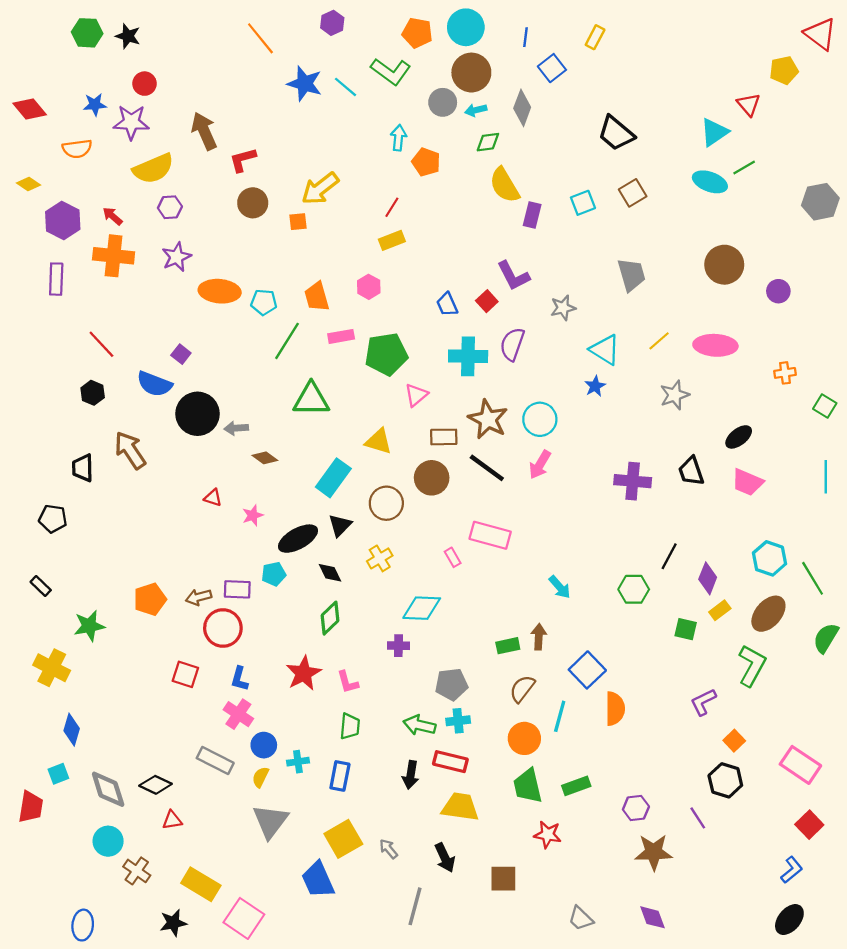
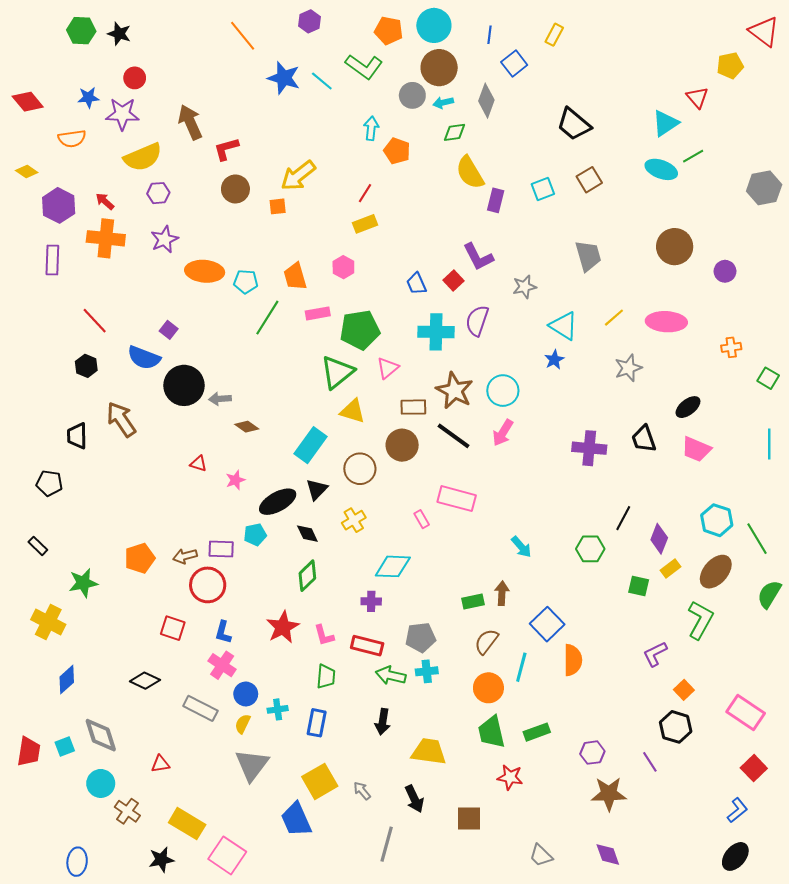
green triangle: (311, 399) -> (337, 372), moved, turned -39
blue diamond: (72, 730) -> (67, 680), turned 32
red rectangle: (450, 762) -> (367, 646), moved
cyan square: (58, 774) -> (65, 746), moved
black diamond: (156, 785) -> (145, 681), moved

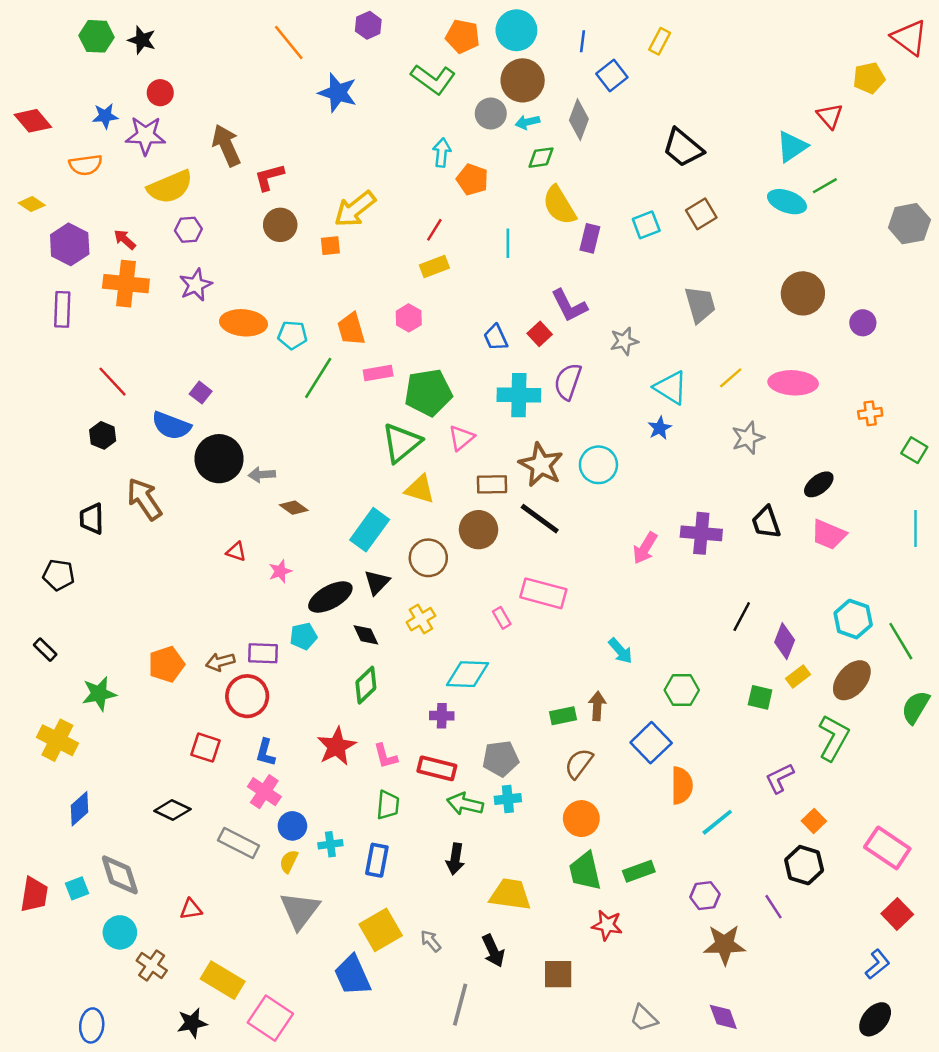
cyan line: (322, 81) -> (508, 243), moved, turned 50
pink arrow: (503, 433) -> (645, 548), moved
green hexagon: (590, 549) -> (682, 690), moved
cyan line: (521, 667) -> (717, 822), moved, turned 36

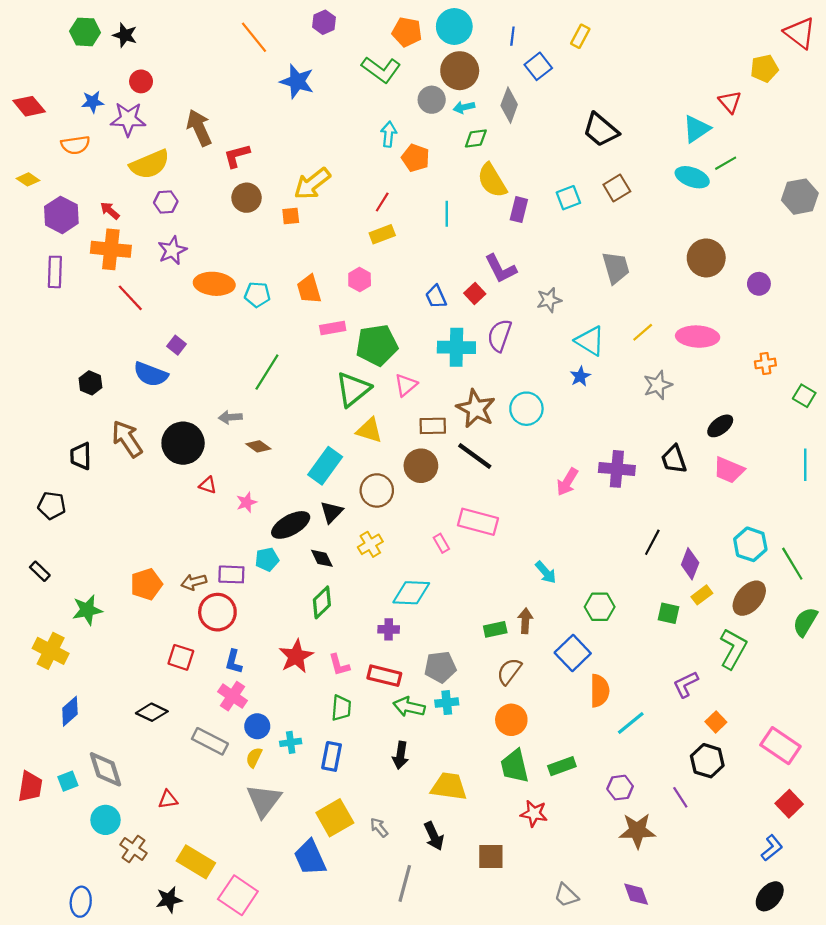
green line: (318, 378) -> (267, 372), moved
red line: (112, 382) -> (130, 298), moved
black circle: (219, 459) -> (183, 443), moved

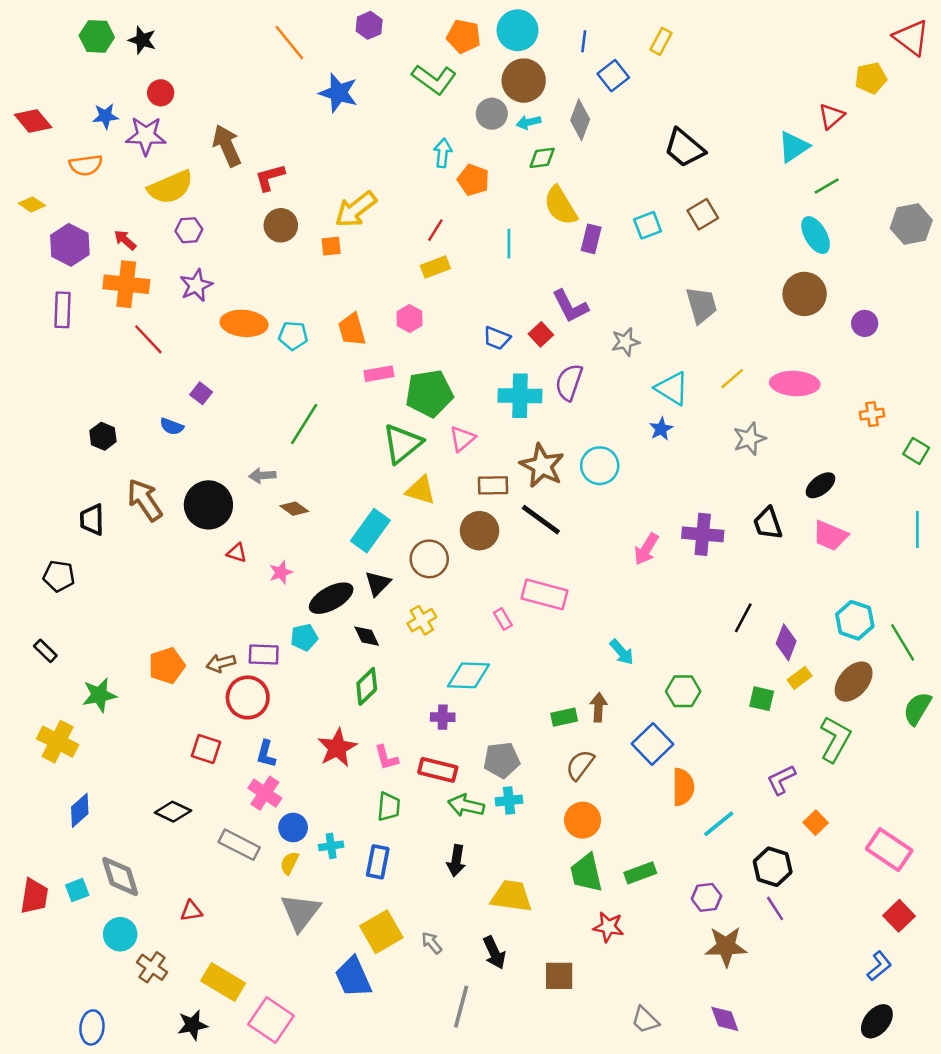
red triangle: (730, 102) -> (832, 116), turned 30
cyan ellipse: (692, 177) -> (816, 235), moved, turned 40
blue trapezoid: (436, 297) -> (497, 338), turned -45
blue semicircle: (151, 374) -> (172, 426), size x0.6
black hexagon: (707, 761) -> (773, 867), moved

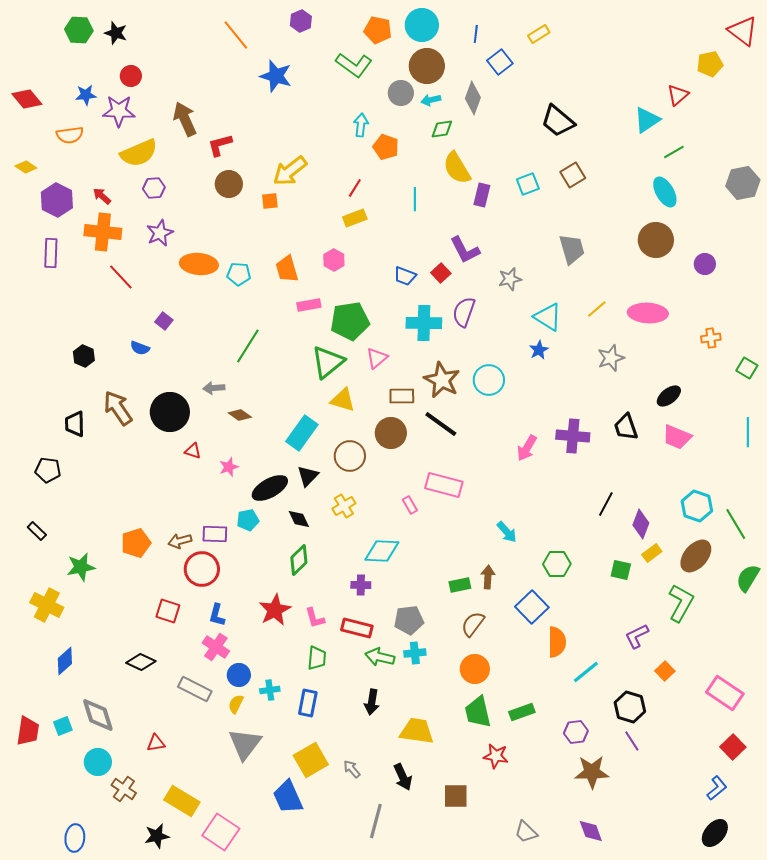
yellow rectangle: (661, 41) -> (539, 34), turned 30

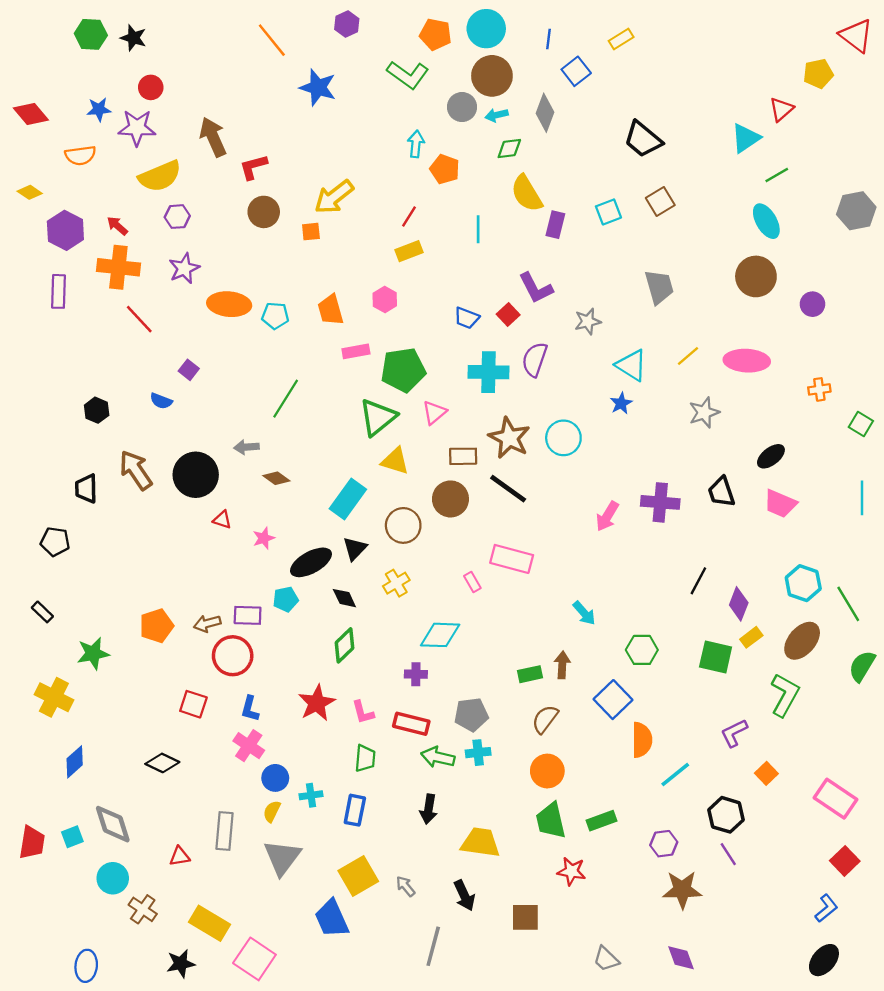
green square: (621, 570) -> (716, 657), size x1.4
gray rectangle: (195, 689) -> (225, 831), moved, turned 68

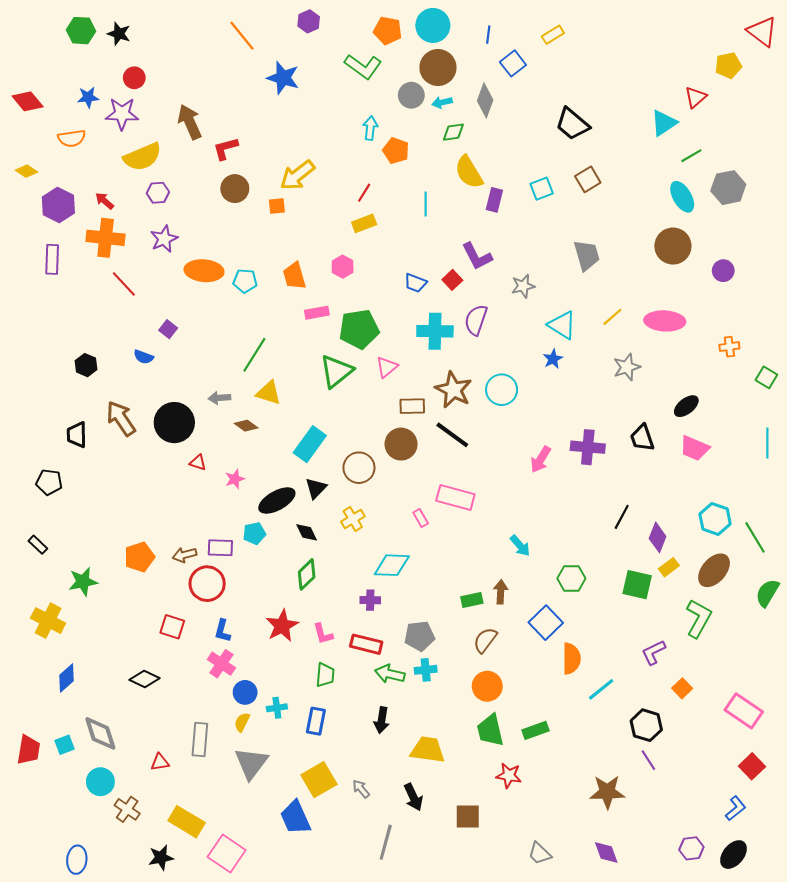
gray hexagon: (856, 211) -> (728, 188), moved
yellow triangle: (395, 461) -> (269, 393), moved
purple hexagon: (664, 844) -> (691, 848), moved

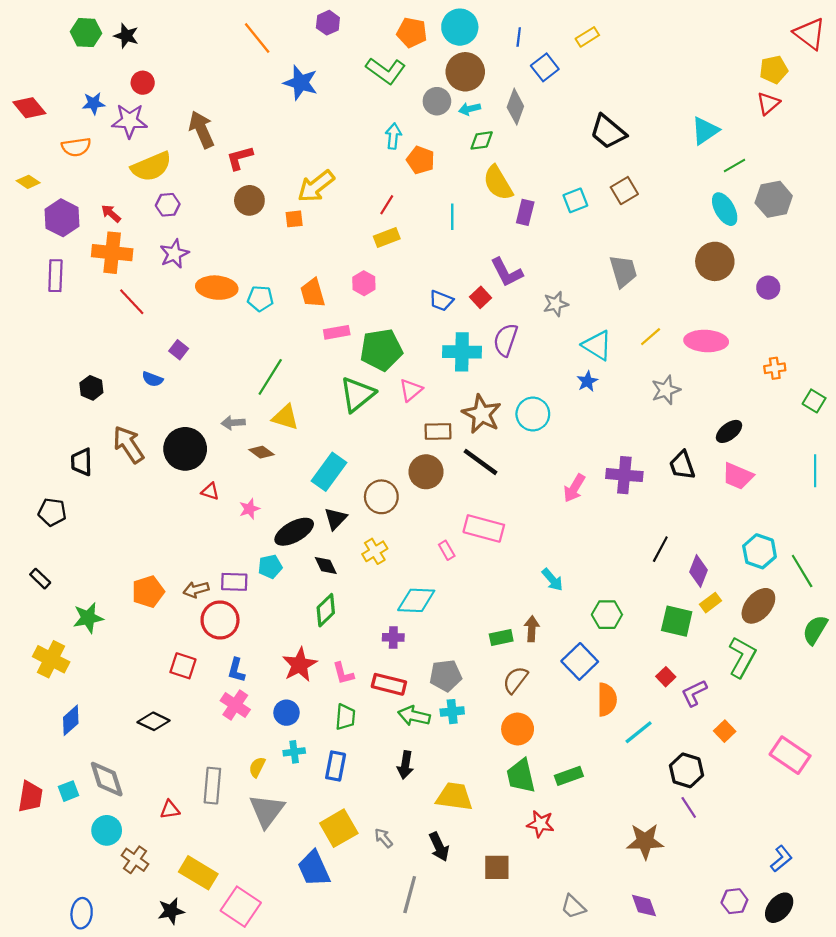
red triangle: (696, 97) -> (768, 103), moved
blue circle: (245, 692) -> (287, 713), moved
red square: (752, 766) -> (666, 677), moved, size x0.7

